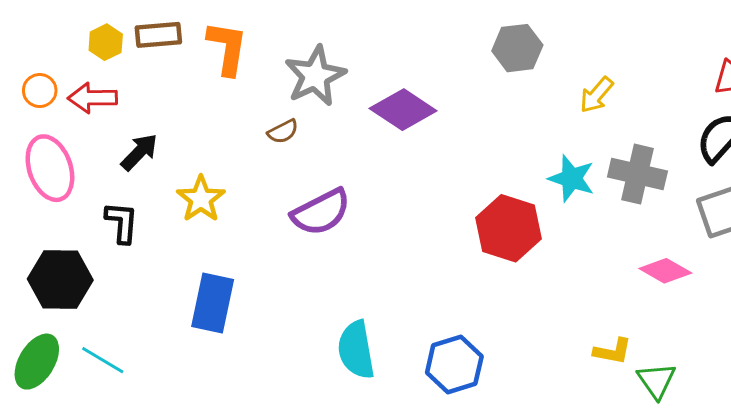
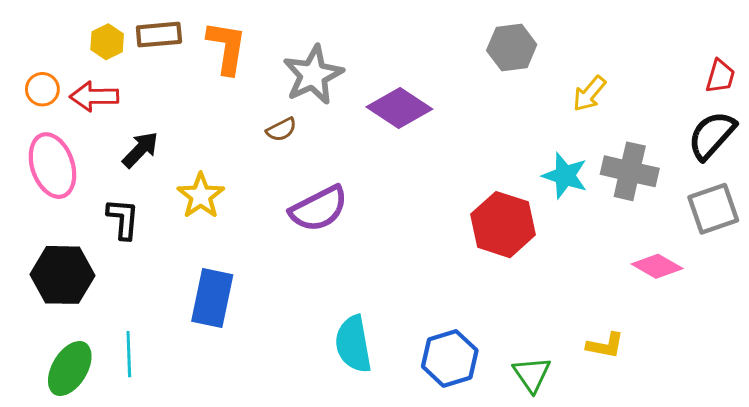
cyan line: (103, 360) -> (129, 354), moved, turned 57
green ellipse: (37, 362) -> (70, 369), moved
green triangle: (657, 381) -> (532, 374), moved

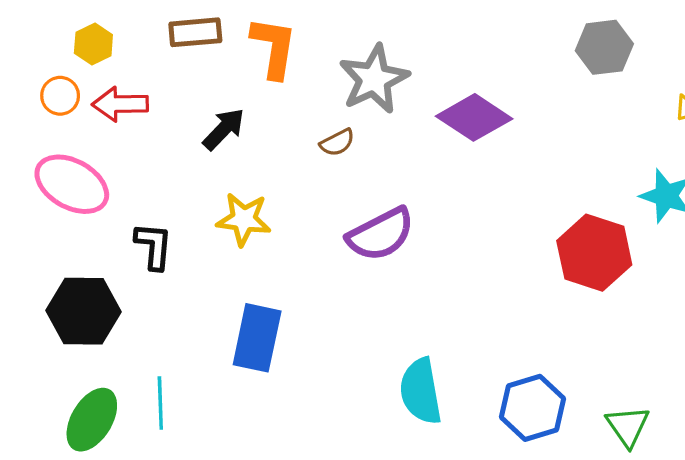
yellow hexagon: (107, 42) -> (93, 44), moved
black arrow: (140, 150) -> (224, 129), moved
pink ellipse: (52, 166) -> (72, 184), turned -42
yellow star: (201, 196) -> (244, 219), turned -30

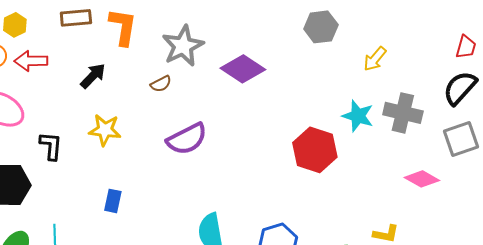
blue rectangle: (257, 338) -> (113, 201), size x0.6

